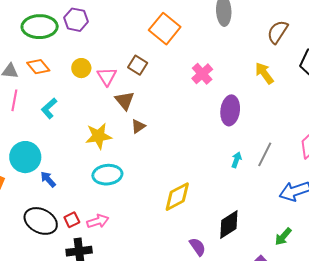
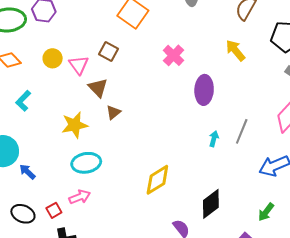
black ellipse: (41, 221) -> (23, 214), size x0.7
pink arrow: (98, 221) -> (80, 197), moved

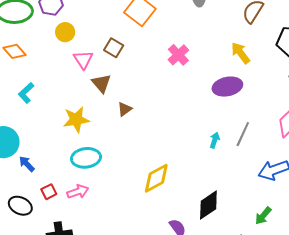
yellow circle: (53, 58) -> (65, 32), moved
purple ellipse: (204, 90) -> (227, 87), moved, turned 72
brown triangle: (113, 112) -> (125, 109), moved
red square: (54, 210) -> (49, 192), moved

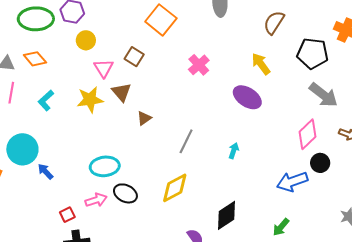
purple ellipse: (227, 87) -> (247, 97), turned 44
yellow star: (76, 120) -> (90, 100), moved
gray line: (243, 134) -> (186, 141), moved
red square: (49, 192) -> (67, 215), moved
black ellipse: (20, 206) -> (125, 193), moved

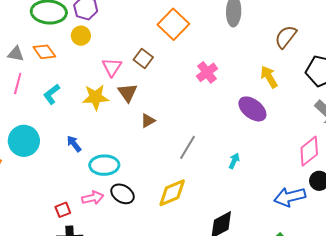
yellow circle: (86, 40) -> (81, 36), moved
blue arrow: (45, 172) -> (74, 144), moved

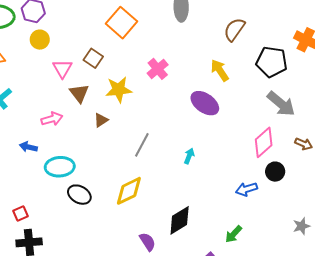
yellow circle: (81, 36) -> (40, 40), moved
yellow star: (96, 97) -> (119, 90), moved
blue arrow: (74, 144) -> (28, 147), turned -36
blue arrow: (290, 197) -> (246, 189), size x0.7
pink arrow: (93, 198) -> (52, 119), moved

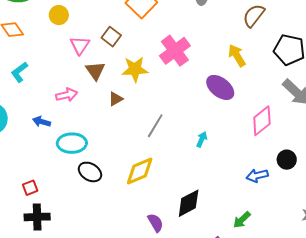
pink cross: (158, 69) -> (175, 51), size x1.4
pink diamond: (264, 142) -> (262, 121), moved

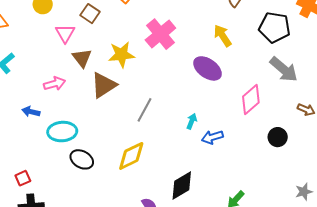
brown square: (111, 37) -> (90, 14), moved
brown triangle: (116, 99) -> (104, 85), size x1.8
blue arrow: (257, 176) -> (212, 137), moved

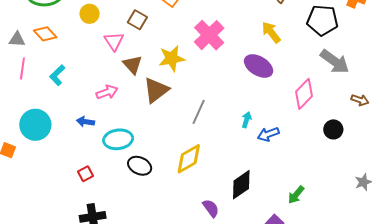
red square: (23, 178) -> (85, 174), moved

